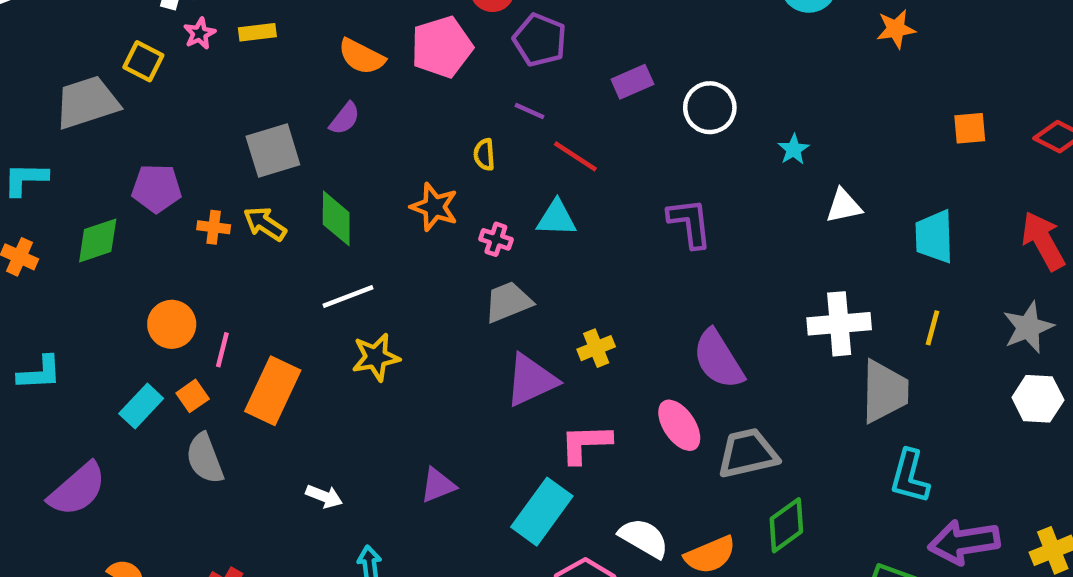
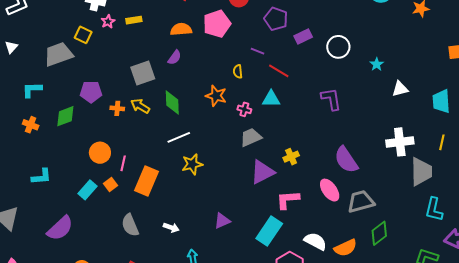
purple pentagon: (540, 40) -> (276, 19), moved
orange semicircle: (362, 57) -> (181, 29), turned 150
gray semicircle: (205, 458) -> (130, 225), moved

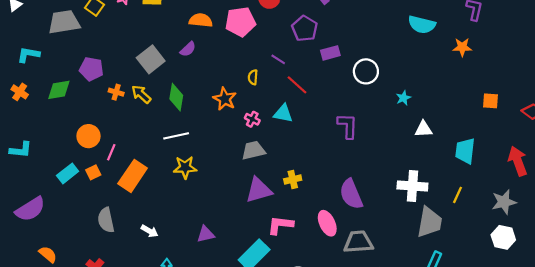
gray square: (143, 73) -> (151, 59), turned -30

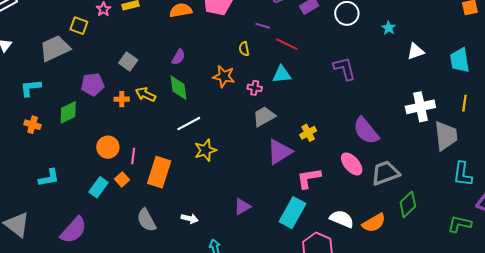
purple semicircle: (188, 49) -> (178, 57), moved
gray square: (151, 59) -> (128, 61), moved, size x0.7

